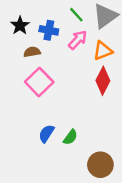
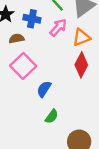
blue semicircle: (46, 134) -> (44, 89), moved

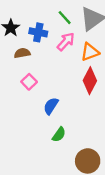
pink square: (23, 66) -> (29, 82), size x0.6

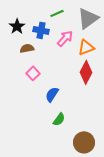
green line: (65, 18) -> (57, 13), moved, turned -72

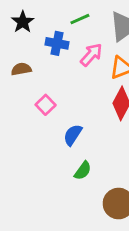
black star: (17, 26) -> (23, 22), moved
brown semicircle: (27, 48) -> (21, 69), moved

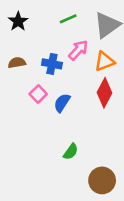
blue cross: (57, 43) -> (52, 64), moved
blue semicircle: (73, 135) -> (62, 103), moved

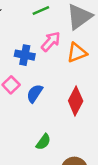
red diamond: (105, 93) -> (76, 101), moved

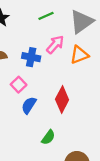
blue semicircle: (35, 94) -> (29, 105), moved
red diamond: (76, 101) -> (62, 100), moved

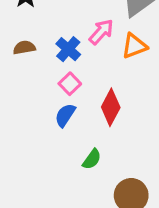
blue cross: (31, 57) -> (68, 49), turned 30
pink square: (19, 85) -> (70, 84), moved

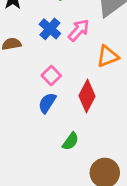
orange triangle: (134, 46) -> (108, 56), moved
blue cross: (68, 49) -> (50, 29), moved

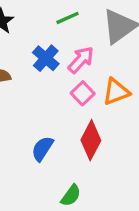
pink square: (51, 75) -> (83, 93), moved

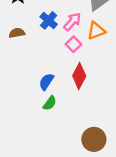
orange triangle: (116, 92) -> (96, 31), moved
green semicircle: (71, 196) -> (50, 103), moved

